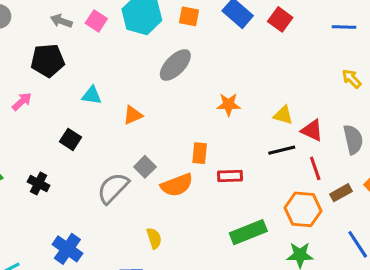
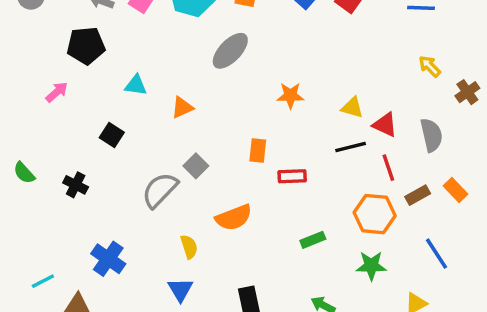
orange semicircle: (177, 185) -> (234, 218), moved
green rectangle: (248, 232) -> (313, 240), size x0.6
yellow semicircle: (154, 238) -> (189, 247), moved

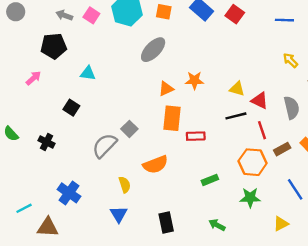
orange triangle: (182, 108) -> (166, 89), moved
orange rectangle: (258, 150) -> (172, 118), size x1.5

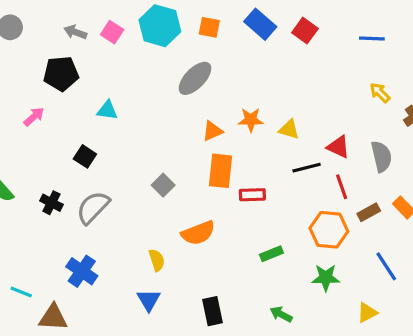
yellow triangle: (237, 89) -> (289, 129), moved
gray semicircle: (105, 146) -> (93, 207), moved
cyan line: (24, 208) -> (21, 292), turned 49

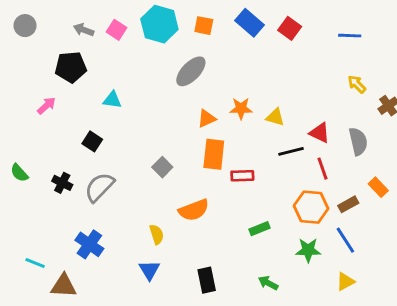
brown rectangle: (369, 212) -> (348, 204), moved
blue line: (386, 266) -> (345, 240), moved

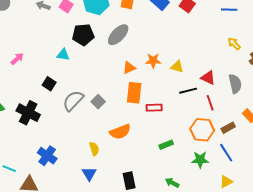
black pentagon: (71, 67) -> (83, 35), moved
black cross: (62, 183) -> (28, 113), size x1.6
gray semicircle: (99, 187) -> (73, 101), moved

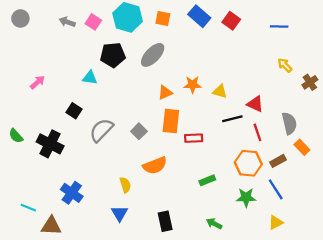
gray semicircle: (235, 84) -> (289, 123), moved
gray square: (98, 102) -> (139, 131), moved

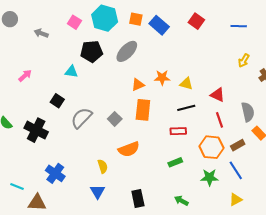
blue rectangle: (199, 16) -> (159, 25), moved
gray arrow: (67, 22) -> (41, 33), moved
yellow arrow: (285, 65) -> (244, 60), turned -104
black line: (232, 119) -> (186, 108), moved
red rectangle: (194, 138) -> (178, 131), moved

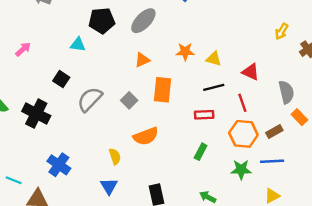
orange triangle: (138, 85) -> (142, 60), moved
red line: (220, 120) -> (242, 103), moved
green rectangle: (175, 162) -> (201, 152), turned -40
blue line: (236, 170) -> (272, 161), turned -60

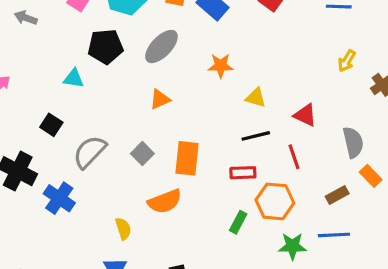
orange star: (185, 52) -> (221, 66), moved
orange rectangle: (162, 90) -> (187, 158), moved
orange hexagon: (243, 134) -> (275, 201), moved
blue cross: (59, 165) -> (59, 198), moved

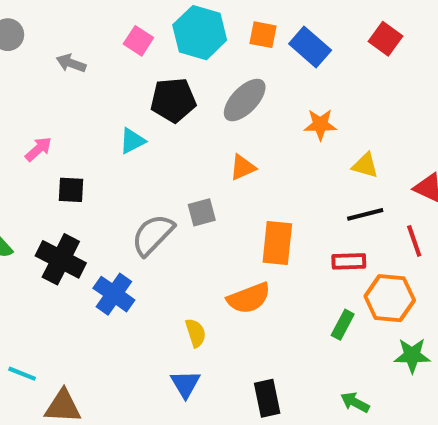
cyan triangle: (74, 78) -> (132, 141), turned -35
black square: (51, 125) -> (71, 190), moved, turned -30
gray square: (142, 154) -> (202, 212), moved, turned 30

